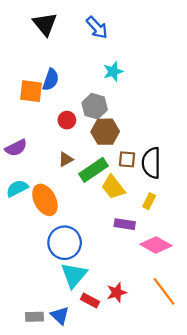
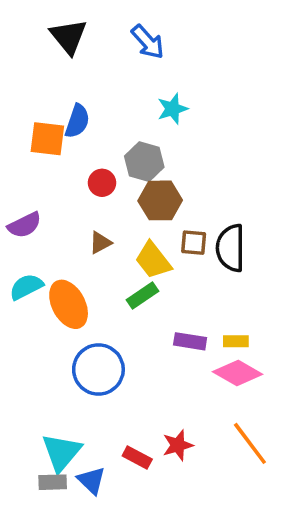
green rectangle: (94, 170) -> (142, 296), moved, size x0.7
yellow trapezoid: (113, 187) -> (153, 260), moved
yellow rectangle: (149, 201) -> (236, 341), moved, turned 63
cyan triangle: (74, 275) -> (61, 452), moved

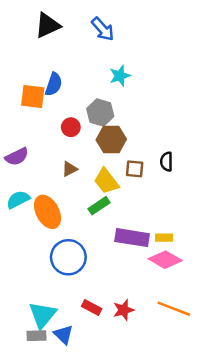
black triangle: (69, 37) -> (47, 25), turned 44
black semicircle: (231, 248) -> (166, 162), moved, size x0.6
purple rectangle: (190, 341) -> (132, 238), size x1.5
orange line: (250, 443) -> (174, 309), turned -32
red rectangle: (137, 458) -> (92, 307), moved

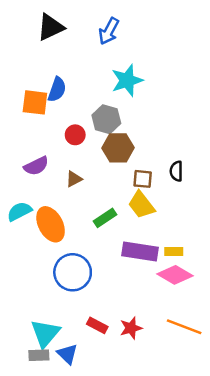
blue arrow: (103, 29) -> (109, 31), turned 70
cyan star: (120, 76) -> (127, 80), size x1.4
purple semicircle: (17, 157) -> (36, 166), moved
yellow trapezoid: (106, 181) -> (141, 205), moved

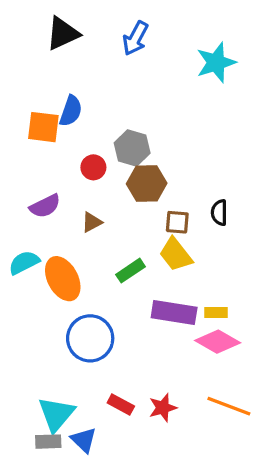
cyan star: (127, 80) -> (216, 63), moved

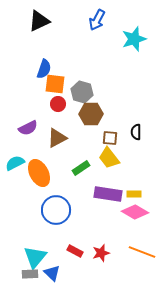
blue arrow: (135, 38) -> (97, 20), moved
orange square: (43, 127) -> (55, 84), moved
brown triangle: (92, 222) -> (57, 138), size x1.5

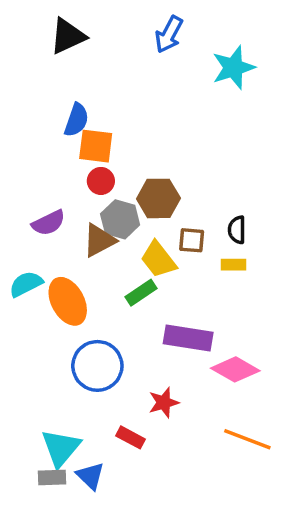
gray hexagon: (82, 92) -> (120, 219), moved
yellow trapezoid: (109, 158) -> (158, 259), moved
yellow rectangle: (134, 194) -> (233, 265), moved
red star: (101, 253) -> (164, 403), moved

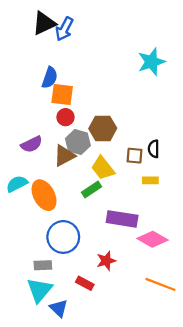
blue arrow: (169, 34) -> (64, 29), moved
cyan star: (233, 68) -> (151, 62), moved
brown square: (192, 240) -> (134, 156), moved
yellow rectangle: (233, 265) -> (150, 180), moved
gray rectangle: (52, 478) -> (43, 265), moved

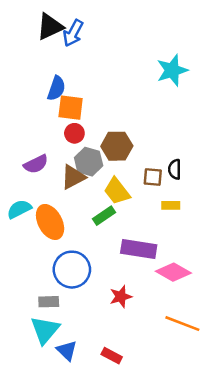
red rectangle: (85, 283) -> (112, 356), moved

